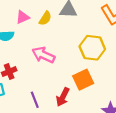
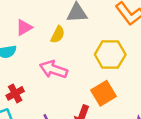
yellow semicircle: (45, 18) -> (58, 35), moved

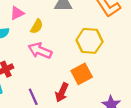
yellow semicircle: (58, 35) -> (37, 26), moved

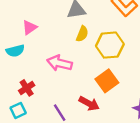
yellow semicircle: (37, 26) -> (82, 34), moved
red arrow: (62, 92) -> (89, 104), turned -78

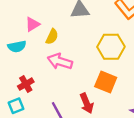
yellow semicircle: (82, 34) -> (52, 37), moved
orange square: (107, 81) -> (106, 82), turned -35
red arrow: (89, 104) -> (87, 103), turned 36

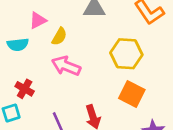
orange square: (106, 82) -> (132, 94), moved
red cross: (26, 84) -> (25, 89), turned -35

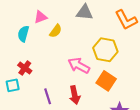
cyan semicircle: (18, 45) -> (23, 34), turned 105
pink arrow: (66, 66) -> (79, 66), moved

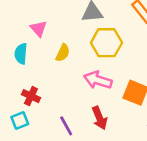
pink triangle: (41, 17) -> (38, 29), turned -40
yellow semicircle: (56, 31) -> (63, 53), moved
yellow hexagon: (105, 50) -> (106, 43), moved

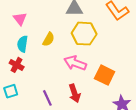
pink triangle: (38, 29) -> (20, 19), moved
cyan semicircle: (21, 54) -> (22, 44), moved
red cross: (31, 96) -> (17, 65), moved

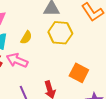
pink arrow: (75, 63) -> (17, 60), moved

